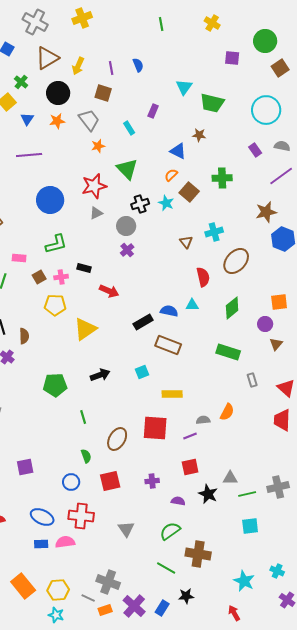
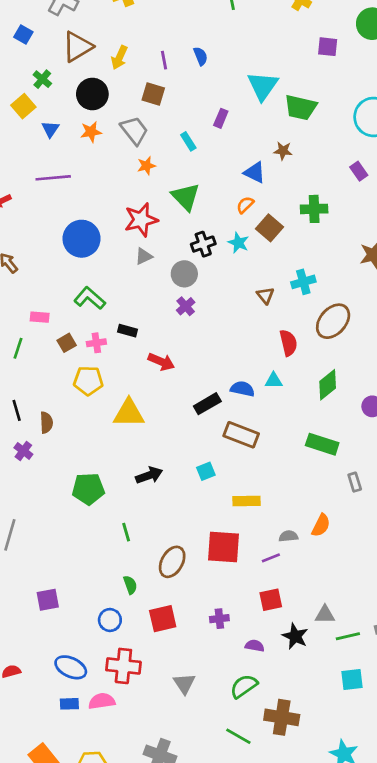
cyan triangle: (184, 87) -> (263, 86), size x1.4
green L-shape: (56, 244) -> (90, 298), turned -125
yellow triangle: (85, 329) -> (129, 413), turned 35

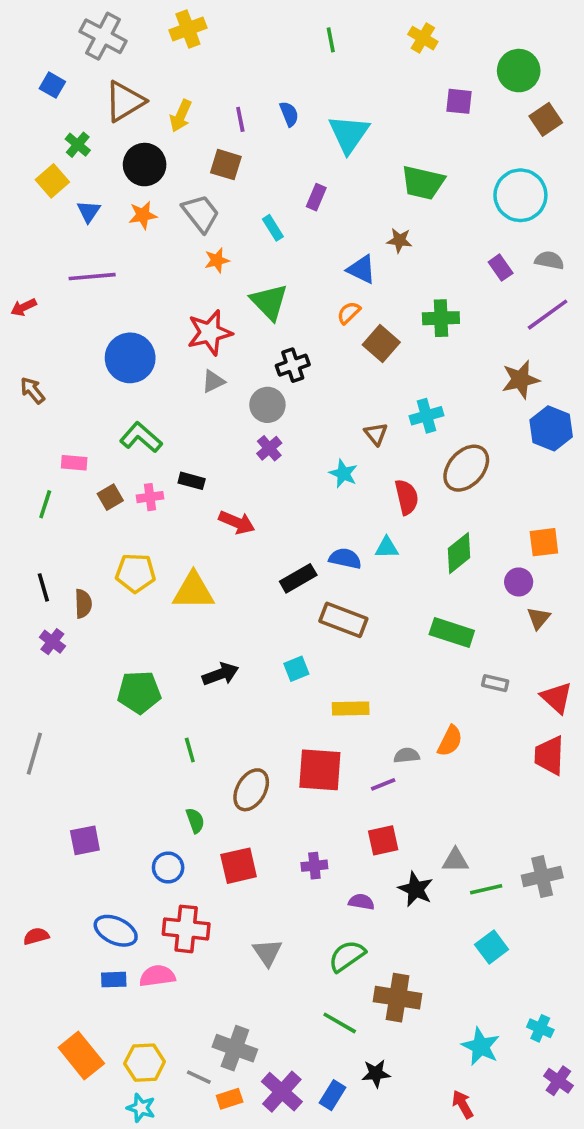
cyan triangle: (263, 86) -> (349, 134), moved
cyan star: (238, 243) -> (343, 474), moved
yellow pentagon: (88, 381) -> (136, 573), moved
gray rectangle: (355, 482) -> (495, 683), turned -60
cyan square: (352, 679) -> (492, 947), turned -30

